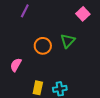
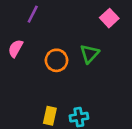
pink semicircle: (16, 65) -> (16, 48), moved

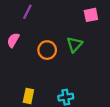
pink square: (109, 18) -> (91, 15), turned 32
yellow rectangle: (50, 116) -> (28, 96), moved

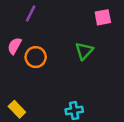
orange circle: (47, 50) -> (36, 57), moved
yellow rectangle: (28, 96) -> (17, 109), moved, turned -56

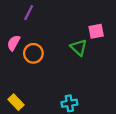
pink square: (103, 17) -> (96, 31), moved
green triangle: (84, 51) -> (79, 48), turned -30

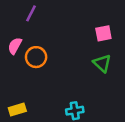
green triangle: (79, 48) -> (102, 63), moved
yellow rectangle: (16, 102) -> (17, 109), turned -63

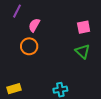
purple line: (31, 13) -> (17, 11), moved
pink semicircle: (15, 46) -> (34, 25), moved

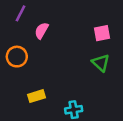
orange circle: (29, 46) -> (17, 57), moved
yellow rectangle: (14, 89) -> (37, 96), moved

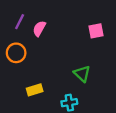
purple line: (20, 13) -> (20, 22), moved
green triangle: (101, 63) -> (82, 74), moved

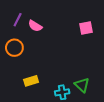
pink semicircle: (39, 29) -> (35, 26), turned -88
green triangle: (82, 74) -> (82, 85), moved

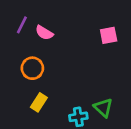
orange circle: (14, 48) -> (32, 68), moved
yellow rectangle: (31, 81) -> (39, 102), turned -40

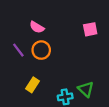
purple line: (22, 25) -> (18, 50), moved, turned -64
orange circle: (32, 68) -> (41, 50), moved

